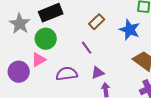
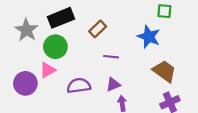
brown rectangle: (97, 22) -> (98, 29), moved
purple line: (87, 48) -> (111, 57), moved, turned -48

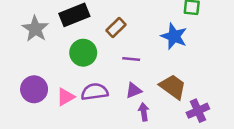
green circle: (55, 47) -> (83, 53), moved
pink triangle: (48, 70) -> (66, 97), moved
brown trapezoid: (164, 71) -> (173, 87), moved

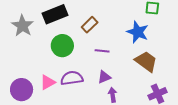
brown trapezoid: (173, 87) -> (146, 61), moved
purple circle: (34, 89) -> (22, 90), moved

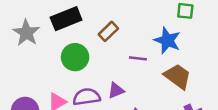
purple line: (102, 51) -> (138, 58), moved
purple triangle: (104, 77) -> (116, 90), moved

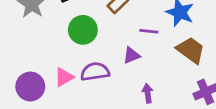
purple triangle: (116, 90) -> (131, 55), moved

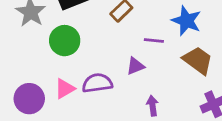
green circle: (83, 30) -> (65, 41), moved

